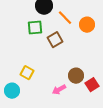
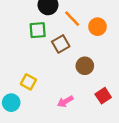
brown circle: (76, 76) -> (85, 66), moved

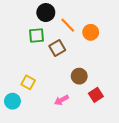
brown circle: (85, 66) -> (79, 76), moved

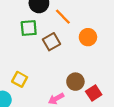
orange circle: (91, 32) -> (88, 37), moved
brown circle: (79, 76) -> (75, 82), moved

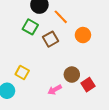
green square: (29, 28) -> (30, 27), turned 35

